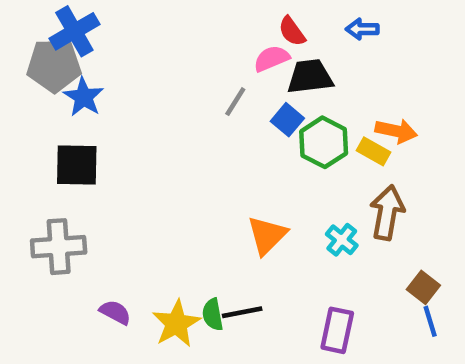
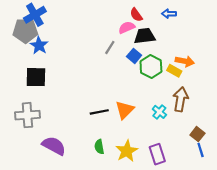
purple semicircle: (115, 312) -> (54, 146), size x1.6
black line: (242, 312) -> (99, 112), moved
yellow star: (176, 324) -> (127, 151), moved
purple rectangle: (337, 330) -> (157, 154), turned -30

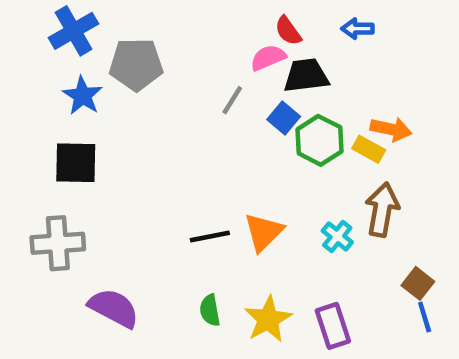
gray pentagon: (25, 31) -> (136, 64), moved

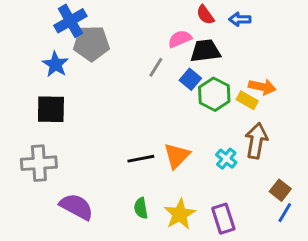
blue cross: (74, 31) -> (70, 21), moved
red semicircle: (288, 31) -> (205, 15), moved
blue line: (425, 317) -> (285, 213), turned 48

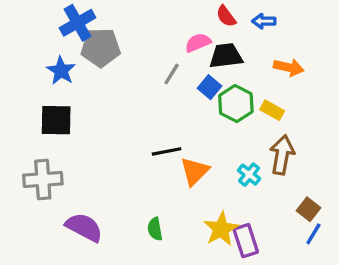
orange arrow: (262, 87) -> (289, 67), moved
black line: (141, 159) -> (167, 151), moved
yellow star: (180, 214) -> (221, 229), moved

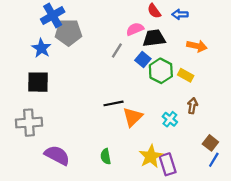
brown arrow: (282, 155) -> (192, 106), size x0.6

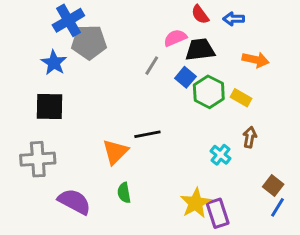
orange triangle: (133, 117) -> (115, 152), moved
green semicircle: (106, 156) -> (124, 193), moved

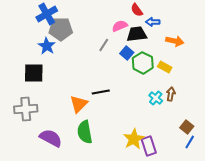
blue arrow: (234, 19) -> (153, 22), moved
blue star: (54, 63) -> (47, 46), moved
cyan cross: (220, 155) -> (156, 98), moved
green semicircle: (124, 193) -> (85, 132), size x1.6

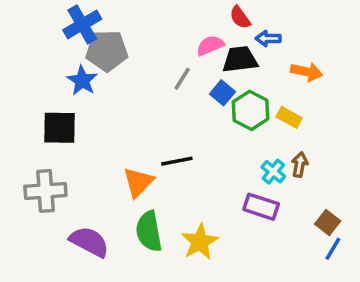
yellow star: (134, 139) -> (200, 242), moved
purple rectangle: (149, 146) -> (261, 207), moved, turned -54

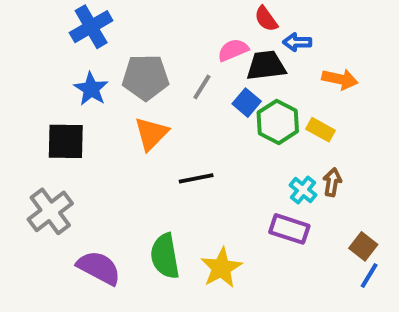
gray pentagon: (107, 51) -> (146, 77), moved
orange triangle: (138, 182) -> (151, 134), moved
gray cross: (45, 191) -> (50, 211), turned -33

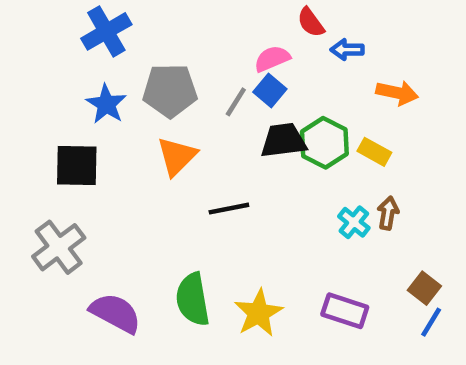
black trapezoid: (266, 66) -> (283, 140), moved
blue square: (247, 103) -> (270, 90), moved
purple rectangle: (289, 229) -> (345, 311), moved

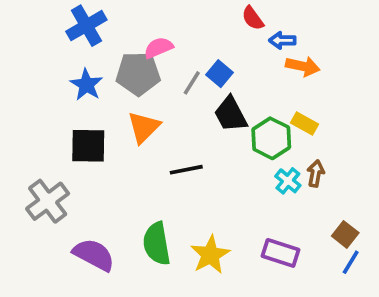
pink semicircle: (272, 59) -> (159, 48), moved
orange arrow: (397, 93) -> (303, 66), moved
black trapezoid: (283, 140) -> (231, 114), turned -111
green hexagon: (324, 143) -> (271, 138), moved
black square: (77, 165) -> (88, 146), moved

